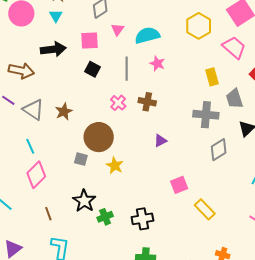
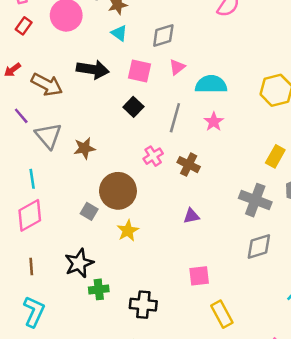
cyan triangle: (56, 16) -> (119, 33), moved, turned -40
yellow rectangle: (212, 77) -> (275, 156), turned 30

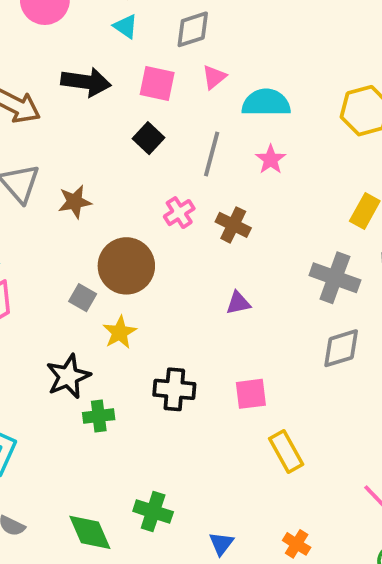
yellow star: (128, 231) -> (120, 332), moved
black cross: (143, 305) -> (174, 389), moved

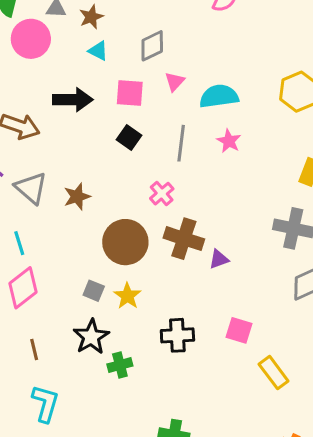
brown cross: (233, 225) -> (184, 239), moved, size x1.4
gray square: (83, 298) -> (94, 291), moved
pink square: (251, 394) -> (239, 330), turned 32

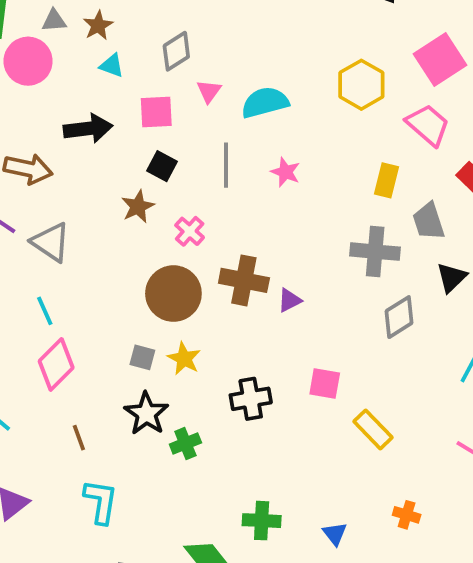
pink star: (229, 141) -> (285, 172), moved
pink cross: (162, 194) -> (190, 231), moved
brown star: (77, 197) -> (138, 207), moved

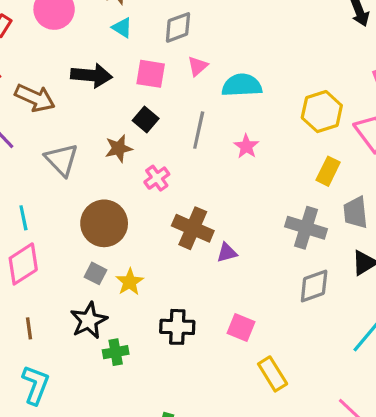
yellow hexagon: (361, 85) -> (322, 112), moved
gray triangle: (51, 242) -> (62, 160), moved
brown circle: (173, 294) -> (104, 223), moved

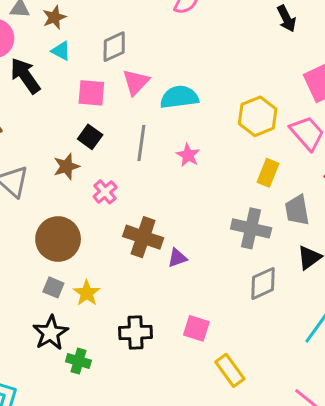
pink triangle: (198, 66) -> (136, 82), size x1.4
black arrow: (91, 75) -> (25, 76), moved, turned -126
green cross: (116, 352) -> (78, 361), turned 30

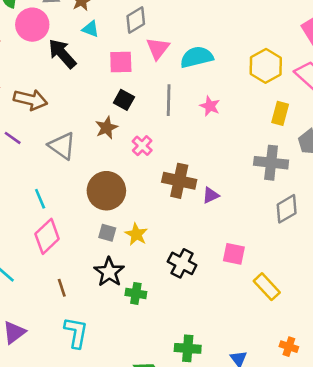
black cross: (136, 332) -> (182, 263), turned 36

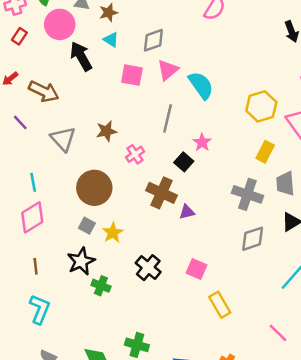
cyan semicircle: (197, 57) -> (201, 85), turned 56
black square: (124, 100) -> (184, 162), moved
pink star: (210, 106) -> (202, 142), moved

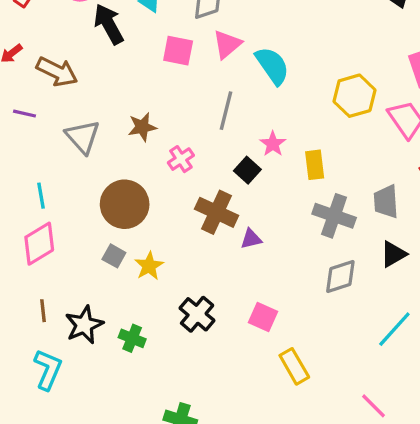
purple line: (20, 122) -> (24, 114), turned -35
yellow rectangle: (265, 152) -> (315, 165), moved, turned -35
black star: (81, 261) -> (84, 325), moved

